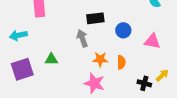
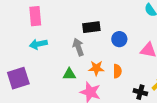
cyan arrow: (18, 35) -> (38, 44), moved
green triangle: (51, 59) -> (69, 74), moved

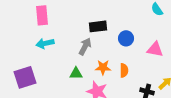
gray arrow: (78, 47) -> (85, 46), turned 48

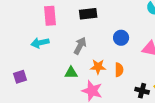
pink rectangle: (42, 15) -> (50, 16), moved
black rectangle: (98, 26) -> (88, 14), moved
purple square: (25, 77) -> (20, 77), size x0.6

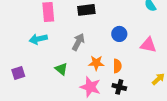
green triangle: (71, 73) -> (61, 69), moved, turned 40
black cross: (142, 91) -> (119, 87), moved

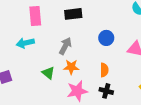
orange star: (96, 63) -> (71, 67), moved
pink star: (90, 87) -> (77, 91), turned -30

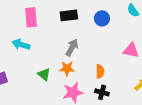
blue circle: (106, 38) -> (102, 18), moved
cyan arrow: (25, 43) -> (21, 44), turned 30
gray arrow: (65, 46) -> (72, 47), moved

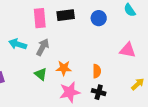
pink rectangle: (31, 17) -> (40, 18), moved
gray arrow: (72, 47) -> (43, 47), moved

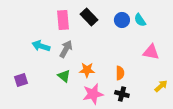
cyan semicircle: (130, 10) -> (140, 20), moved
black rectangle: (66, 15) -> (89, 17), turned 54

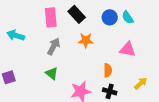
cyan arrow: (41, 46) -> (16, 35), moved
pink triangle: (151, 52) -> (128, 49), moved
orange star: (87, 70) -> (86, 40), moved
yellow arrow: (161, 86) -> (141, 83), moved

